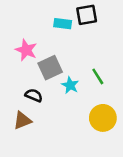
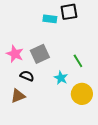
pink star: (26, 50) -> (15, 54), moved
cyan star: (70, 85) -> (61, 78), moved

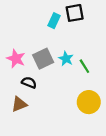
cyan rectangle: (50, 19) -> (54, 21), turned -72
cyan star: (61, 78) -> (66, 59), moved

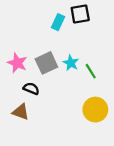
brown triangle: (19, 104) -> (21, 112), turned 42

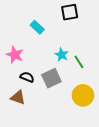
cyan rectangle: (58, 22) -> (37, 27), moved, turned -72
gray square: (46, 63) -> (51, 78), moved

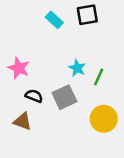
cyan rectangle: (37, 27) -> (54, 20), moved
green line: (79, 62) -> (99, 77), turned 56

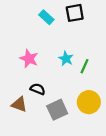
pink star: (19, 68) -> (29, 59), moved
black semicircle: (34, 96) -> (38, 89), moved
gray square: (64, 97) -> (57, 110), moved

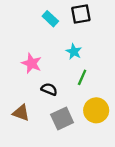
cyan star: (66, 59) -> (74, 52), moved
green line: (84, 66) -> (82, 77), moved
black semicircle: (38, 89) -> (49, 89), moved

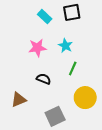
pink star: (32, 63) -> (37, 48), moved, turned -30
brown triangle: (21, 113) -> (19, 100), turned -42
gray square: (62, 119) -> (55, 116), moved

